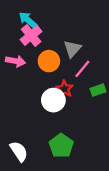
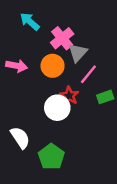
pink cross: (31, 35) -> (62, 38), moved
green pentagon: (61, 146) -> (51, 157), moved
white semicircle: (19, 151) -> (20, 138), moved

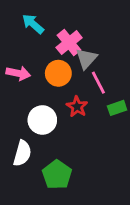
pink line: (88, 74) -> (98, 83), turned -66
white circle: (57, 108) -> (42, 120), moved
white semicircle: (20, 138) -> (22, 153), turned 50

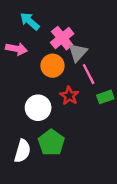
pink arrow: (18, 73) -> (16, 49), moved
white semicircle: (22, 153) -> (22, 151), moved
green pentagon: (57, 175) -> (51, 143), moved

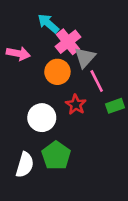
cyan arrow: (30, 21) -> (48, 23), moved

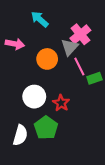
pink cross: (68, 42) -> (80, 34), moved
red star: (76, 105) -> (61, 103), moved
green rectangle: (115, 106) -> (94, 78), moved

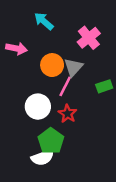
gray triangle: (70, 47) -> (73, 67), moved
pink line: (79, 66) -> (65, 86), moved, turned 54
white semicircle: (20, 135) -> (43, 157), moved, turned 54

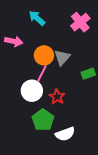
pink cross: (89, 38) -> (80, 22), moved
pink line: (65, 86) -> (42, 74), moved
white semicircle: (43, 157) -> (65, 134), moved

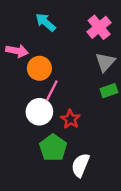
orange circle: (44, 55) -> (39, 68), moved
gray triangle: (62, 57) -> (105, 62), moved
white semicircle: (65, 134) -> (80, 165), turned 132

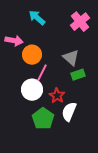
gray triangle: (105, 62) -> (71, 58), moved, turned -30
green rectangle: (109, 91) -> (78, 75), moved
white semicircle: (80, 165) -> (69, 112), moved

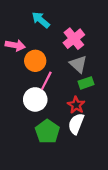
pink cross: (80, 22) -> (74, 39), moved
red star: (57, 96) -> (76, 105), moved

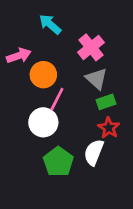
pink arrow: (15, 45) -> (19, 56), turned -30
red star: (76, 105) -> (109, 128), moved

